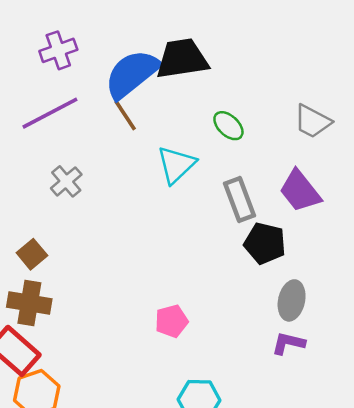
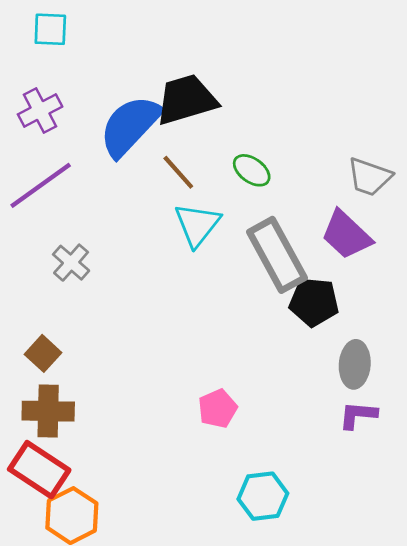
brown line: (125, 115) -> (178, 172), moved
gray trapezoid: (313, 121) -> (369, 177), moved
gray rectangle: (240, 200) -> (277, 255), size x1.4

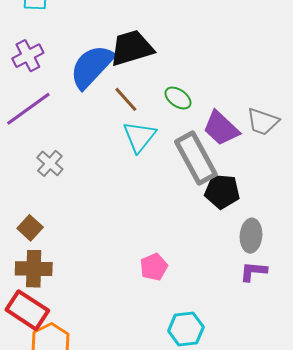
gray trapezoid: (369, 177) -> (263, 122), moved
purple trapezoid: (346, 235) -> (221, 128), moved

